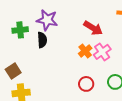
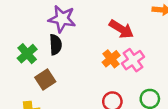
green cross: (20, 30) -> (27, 54), moved, turned -35
brown square: (13, 71) -> (45, 79), moved

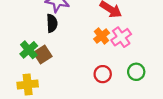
green cross: (27, 54) -> (29, 50), moved

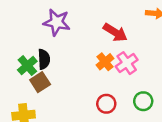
black semicircle: (52, 23) -> (44, 59), moved
green cross: (29, 50) -> (27, 66), moved

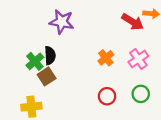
red arrow: (115, 32) -> (133, 22), moved
pink cross: (127, 63) -> (138, 59), moved

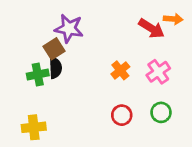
green cross: (35, 61) -> (38, 74), turned 30
brown square: (47, 76) -> (54, 49), moved

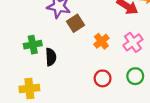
brown square: (54, 49) -> (76, 23), moved
black semicircle: (55, 68) -> (51, 57), moved

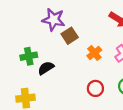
black semicircle: (51, 57) -> (46, 68), turned -119

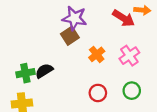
purple star: (53, 20) -> (74, 18), moved
green cross: (29, 56) -> (25, 73), moved

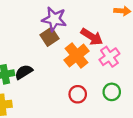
red arrow: (124, 18) -> (92, 37), moved
orange cross: (97, 54) -> (77, 56), size x1.5

